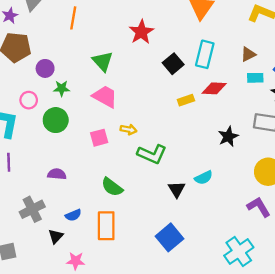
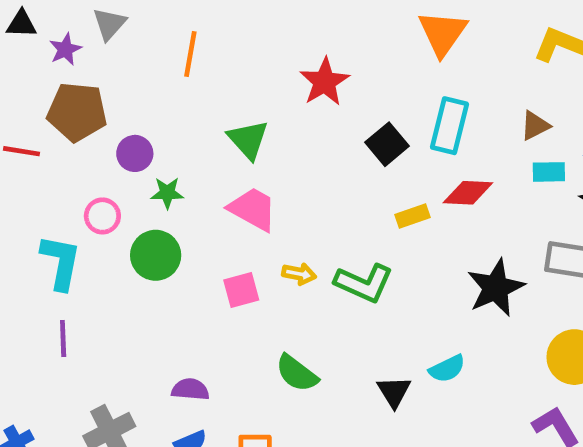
black star: (228, 136) -> (496, 288), size x1.4
green L-shape: (152, 154) -> (364, 283), moved
purple semicircle: (57, 174) -> (190, 389), moved
green semicircle: (112, 187) -> (297, 373), moved

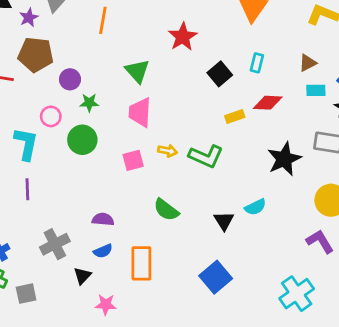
cyan rectangle: (449, 126) -> (257, 63), size x0.6
pink trapezoid: (253, 209) -> (140, 112), turned -116

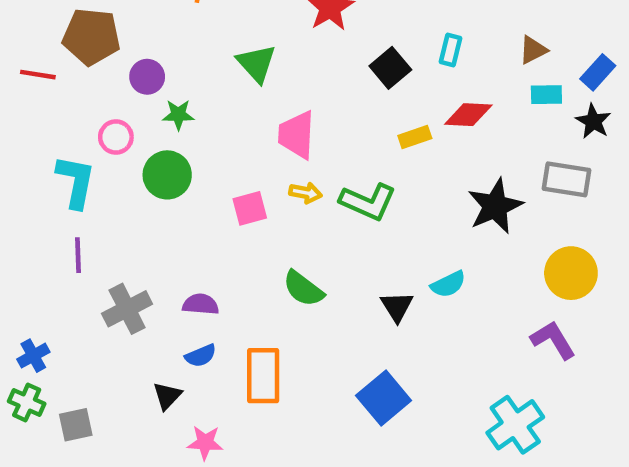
pink trapezoid: (140, 112) -> (297, 135), moved
gray cross: (55, 244) -> (127, 309), moved

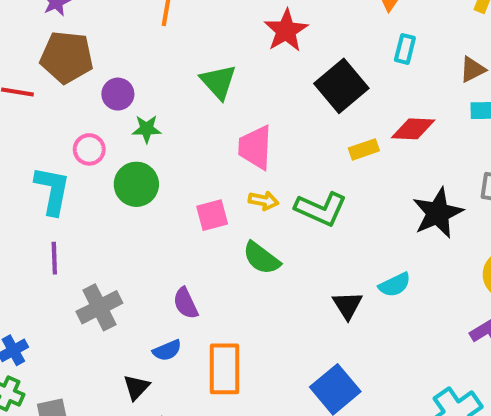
cyan rectangle: (451, 50) -> (405, 49), moved
black square: (390, 68) -> (341, 86), size x1.4
green semicircle: (303, 289) -> (261, 258), moved
purple semicircle: (201, 304) -> (186, 303), moved, turned -120

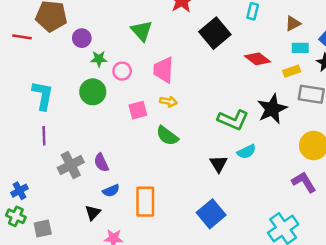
red diamond: (413, 129) -> (258, 59), turned 35
pink circle: (89, 149) -> (122, 71), moved
yellow rectangle: (364, 149) -> (292, 71), moved
green L-shape: (321, 209) -> (233, 120), moved
purple semicircle: (186, 303) -> (101, 163), moved

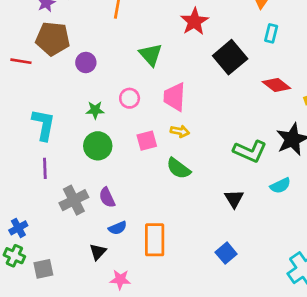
green star: (99, 59) -> (95, 110), moved
green circle: (93, 92) -> (98, 146), moved
cyan semicircle: (247, 152) -> (280, 186), moved
blue square: (211, 214) -> (226, 253), size x0.7

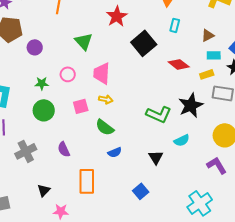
purple semicircle: (107, 197) -> (64, 149), moved
black triangle: (234, 199) -> (156, 157), moved
blue semicircle: (118, 228) -> (115, 152), moved

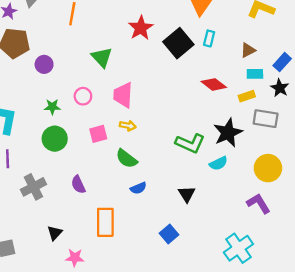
black square: (144, 43) -> (178, 43), moved
cyan semicircle: (182, 140) -> (218, 163), moved

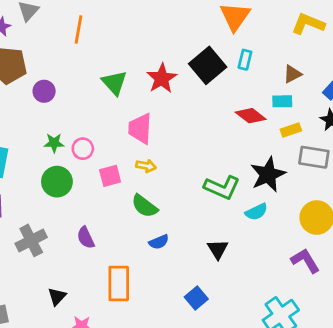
red star: (141, 28) -> (162, 78), moved
cyan rectangle: (255, 74) -> (282, 101), moved
pink circle: (83, 96) -> (83, 149), moved

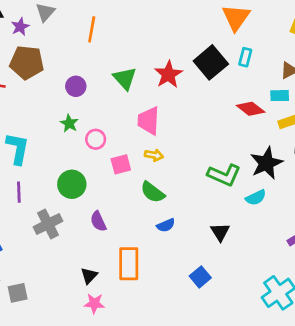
purple circle: (44, 91) -> (76, 86), moved
green star: (54, 143) -> (69, 123), moved, turned 30
green circle: (57, 182) -> (72, 184), moved
black triangle: (57, 296) -> (89, 276), moved

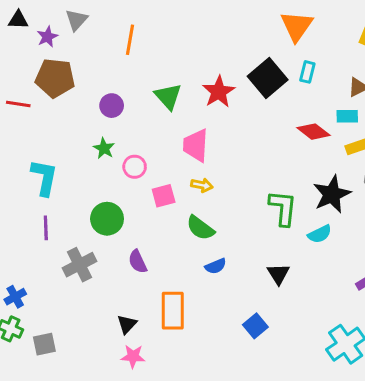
green L-shape: (224, 175) -> (283, 208), turned -108

